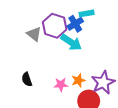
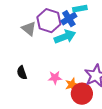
cyan arrow: (71, 42) -> (65, 37), turned -55
orange star: (78, 80) -> (72, 85), moved

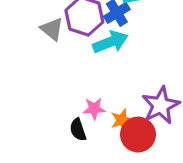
black semicircle: (22, 73) -> (78, 130), moved

